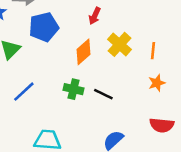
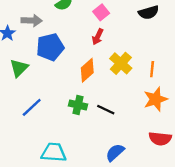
orange star: (157, 83) -> (156, 99), size x1.5

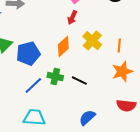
blue pentagon: (50, 47) -> (28, 54), moved
blue line: (32, 107) -> (33, 86), moved

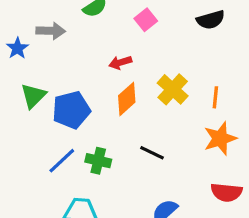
red arrow: (72, 18) -> (120, 62), moved, turned 48
green cross: (55, 77) -> (98, 161), moved
blue line: (33, 86) -> (62, 161), moved

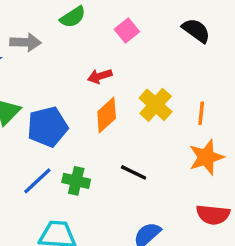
black semicircle: (211, 20) -> (196, 31), turned -128

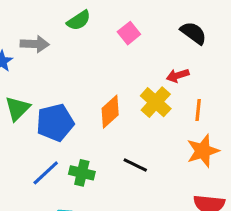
red arrow: (100, 76) -> (178, 75), moved

